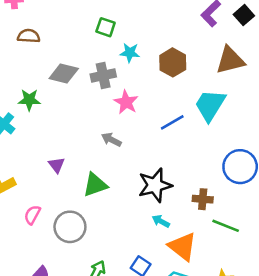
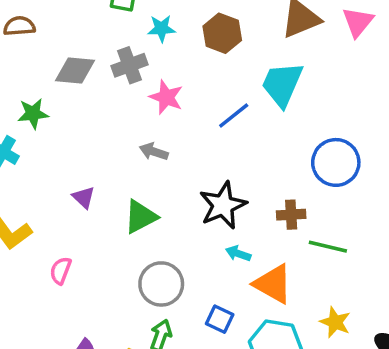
gray circle: (70, 227) -> (161, 284), moved

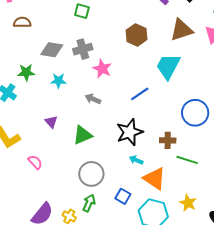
cyan star: (161, 28) -> (58, 81), moved
blue line: (234, 116) -> (140, 94), moved
pink semicircle: (61, 271) -> (35, 162), turned 112

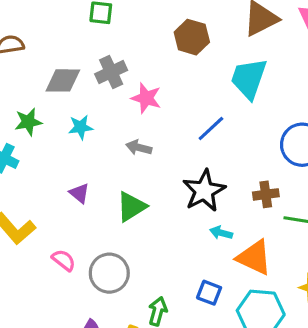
gray circle: (91, 174) -> (109, 273), moved

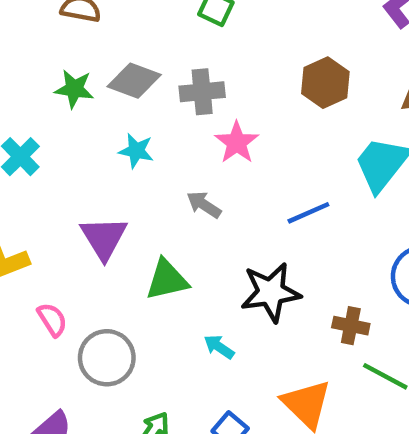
green star: (28, 122) -> (74, 89), moved
purple triangle: (79, 193) -> (104, 238), size x1.6
cyan arrow: (221, 233) -> (219, 347), moved

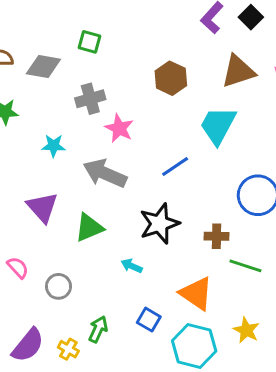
gray diamond: (134, 81) -> (43, 66), moved
gray arrow: (204, 205) -> (105, 173), size x1.8
gray circle: (107, 358) -> (58, 286), size x0.7

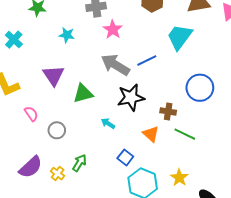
gray arrow: (105, 173) -> (115, 65), moved
orange triangle: (196, 293) -> (151, 134), moved, size x0.7
blue square: (149, 320) -> (125, 157), moved

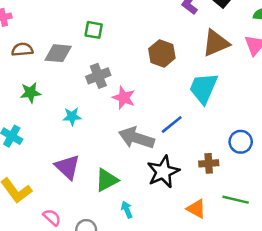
blue circle: (200, 88) -> (241, 142), size x0.7
brown cross: (168, 111) -> (209, 163), moved
cyan arrow: (108, 123) -> (127, 210), moved, turned 48

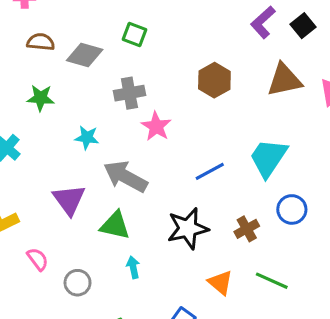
cyan trapezoid: (203, 88) -> (268, 158), moved
gray arrow: (136, 138) -> (125, 177), moved
brown cross: (209, 163) -> (247, 229), turned -36
green triangle: (107, 180) -> (115, 225), turned 30

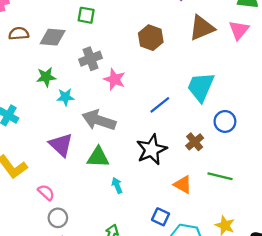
green star: (41, 98) -> (46, 77), moved
gray circle: (78, 283) -> (58, 218), moved

